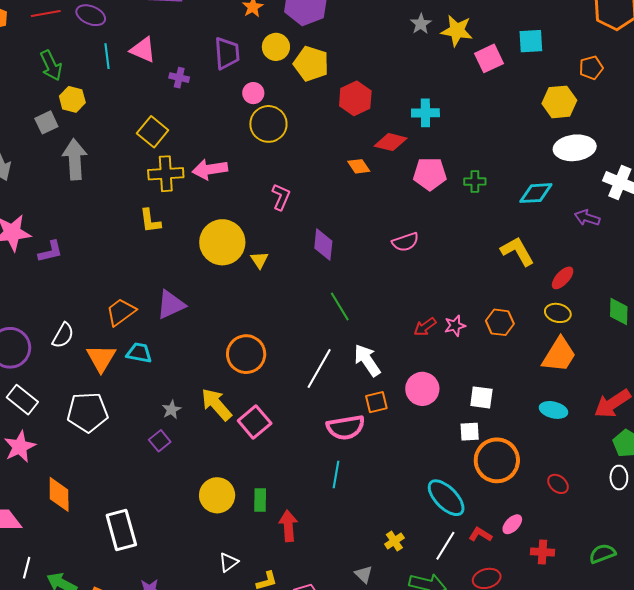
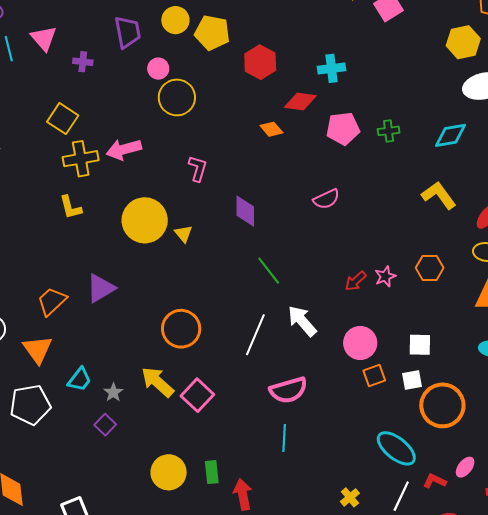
pink triangle: (143, 50) -> (44, 38), turned 32
cyan trapezoid: (139, 353) -> (80, 379), moved, turned 124
orange square: (376, 402) -> (374, 376), moved

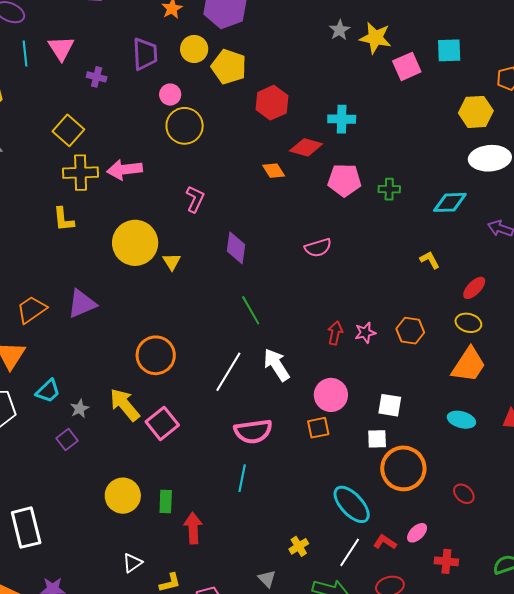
yellow L-shape: (439, 195) -> (430, 260), size x0.6
red arrow: (356, 281) -> (335, 333), turned 135
orange square: (374, 376) -> (318, 428), moved

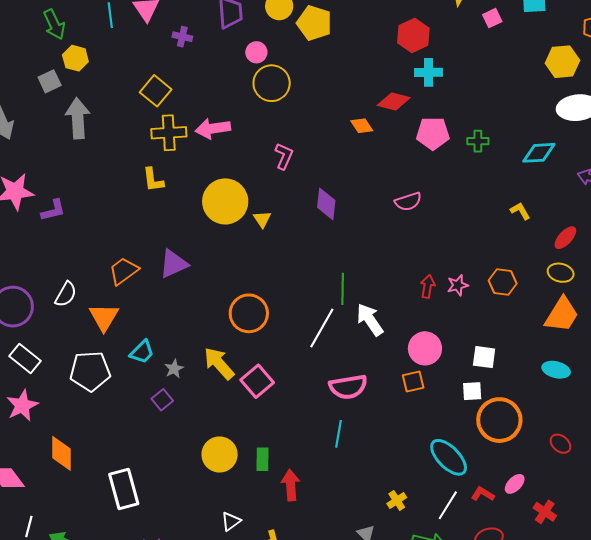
pink square: (407, 66) -> (492, 18), size x0.7
red hexagon: (272, 103) -> (413, 35), moved
green line: (251, 310) -> (343, 289), moved, turned 32
red cross: (446, 561) -> (545, 512), turned 30

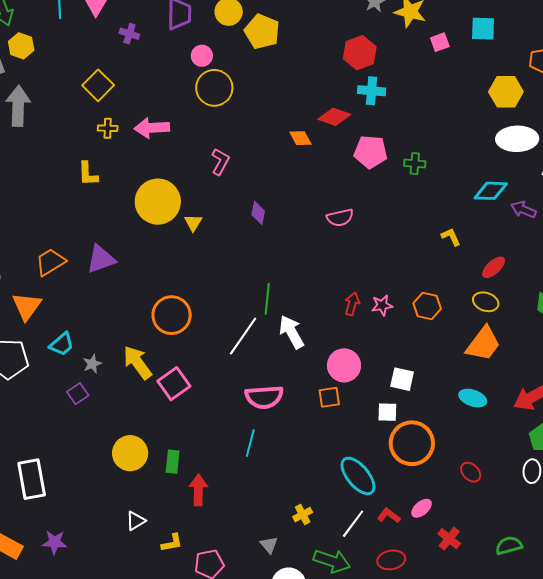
yellow cross: (169, 133) -> (108, 128), size x0.6
cyan diamond: (539, 153) -> (491, 191), moved
purple diamond: (326, 204) -> (258, 213), size x0.7

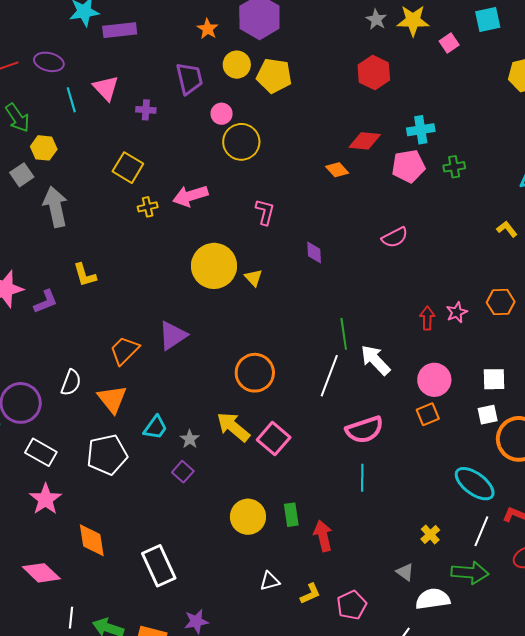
cyan cross: (372, 91) -> (421, 130), moved
yellow L-shape: (88, 174) -> (85, 275), moved
white triangle: (136, 521) -> (270, 581), turned 30

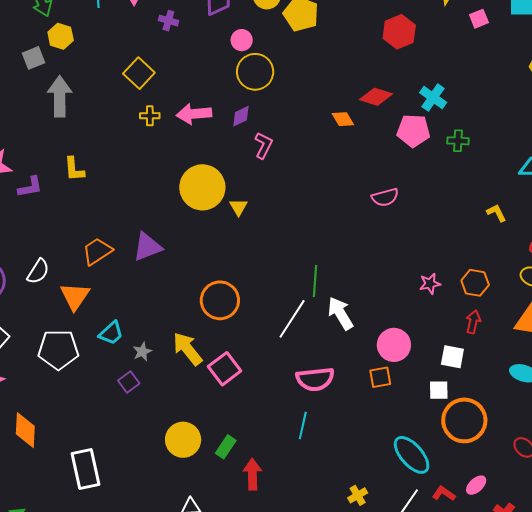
cyan cross: (421, 130) -> (433, 98), turned 32
purple diamond: (314, 253) -> (241, 116), moved, turned 55
red arrow: (427, 318) -> (473, 322), moved
green rectangle: (291, 515) -> (226, 447), turned 30

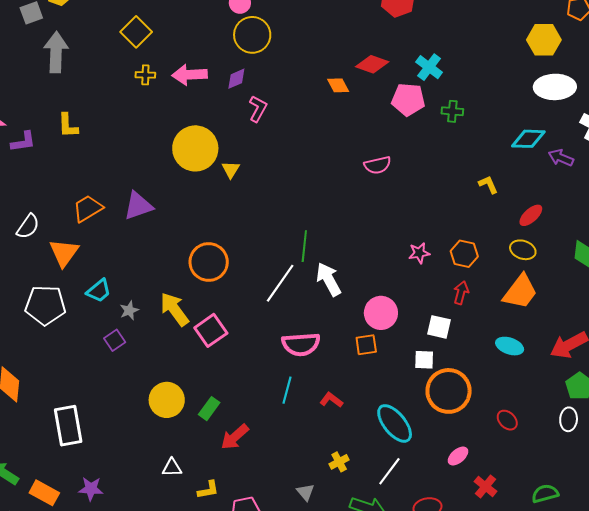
red arrow: (252, 474) -> (235, 437), turned -132
red L-shape: (444, 494) -> (331, 400), moved

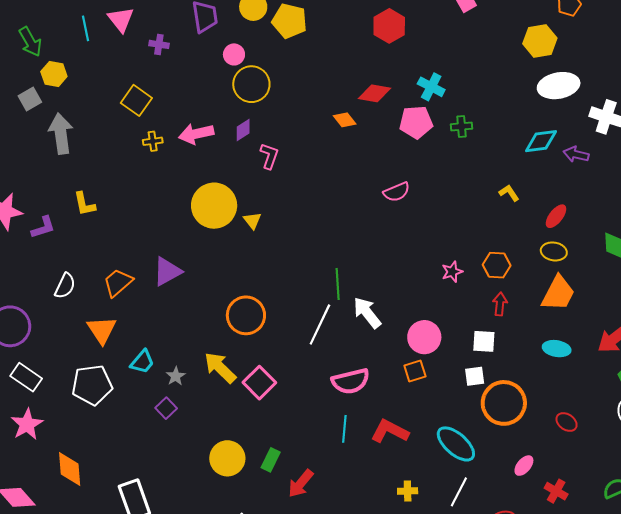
white semicircle: (28, 226) -> (65, 286), moved
red L-shape: (331, 400) -> (390, 431), size x1.6
yellow cross: (339, 462) -> (408, 491), turned 36

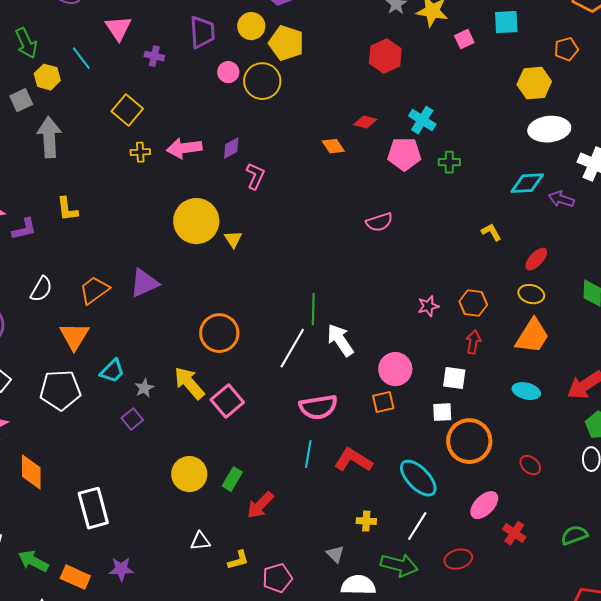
cyan line: (85, 28) -> (81, 58), moved, turned -30
yellow circle: (251, 84) -> (262, 81), moved
red diamond: (375, 93) -> (365, 122), size x0.7
pink ellipse: (524, 466) -> (484, 505), size x1.4

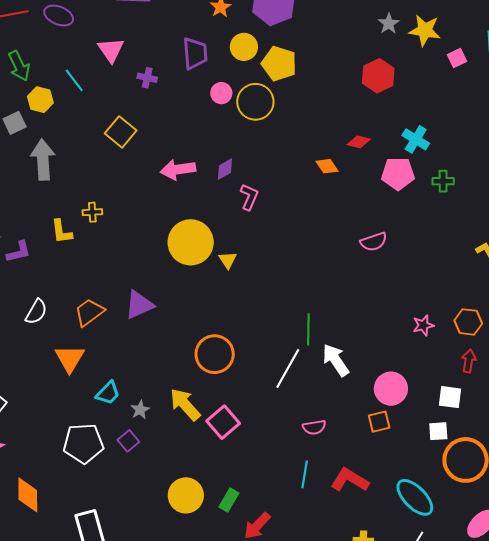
yellow cross: (140, 152) -> (92, 212), moved
white pentagon: (60, 390) -> (83, 443), moved
pink semicircle: (318, 407) -> (314, 427), size x0.6

